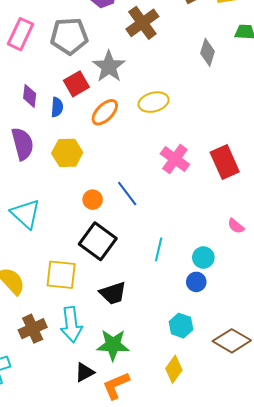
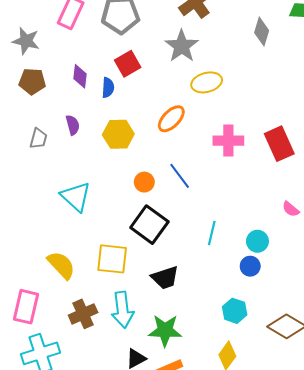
gray star: (109, 67) -> (182, 46), moved
orange ellipse: (105, 112) -> (171, 119), moved
purple semicircle: (23, 144) -> (73, 125), size x0.6
pink cross: (175, 159) -> (228, 141), turned -36

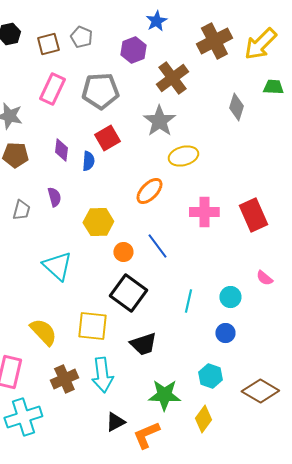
yellow hexagon: (118, 134) -> (98, 222), moved
cyan circle: (257, 241) -> (230, 297), moved
green star: (165, 331) -> (164, 395), moved

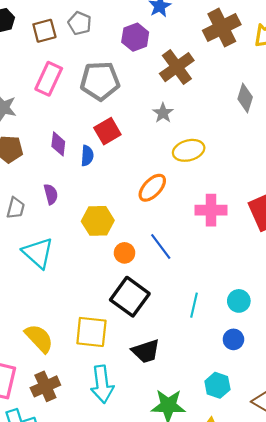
gray star: (159, 121) -> (163, 113), size x0.6
cyan triangle: (57, 266) -> (38, 253), moved
brown cross: (64, 379) -> (45, 386), moved

